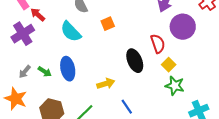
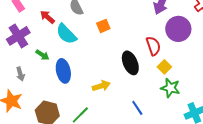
red arrow: (38, 15) -> (47, 17), moved
gray arrow: (25, 72) -> (20, 74), turned -56
green arrow: (45, 72) -> (42, 55), moved
blue line: (127, 107) -> (137, 108), moved

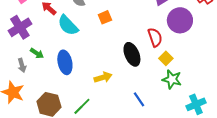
green arrow: (42, 55) -> (37, 53), moved

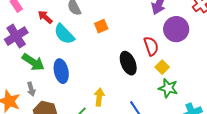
green arrow: (37, 53) -> (33, 62), size x1.6
gray arrow: (22, 65) -> (31, 89), moved
yellow arrow: (103, 77) -> (99, 97), moved, turned -66

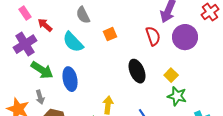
red arrow: (45, 17) -> (45, 25), moved
red semicircle: (151, 46) -> (153, 36), moved

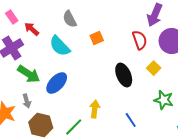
yellow square: (171, 75) -> (154, 68), moved
blue ellipse: (70, 79) -> (57, 83), turned 55

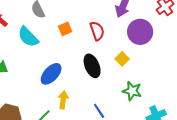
red semicircle: (140, 40) -> (97, 31), moved
blue ellipse: (57, 83) -> (51, 74), moved

